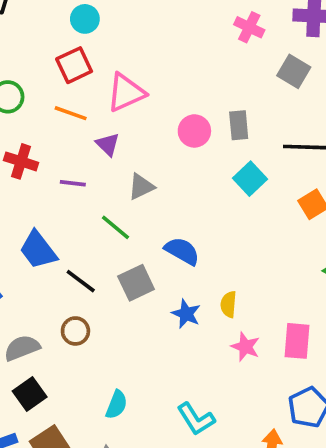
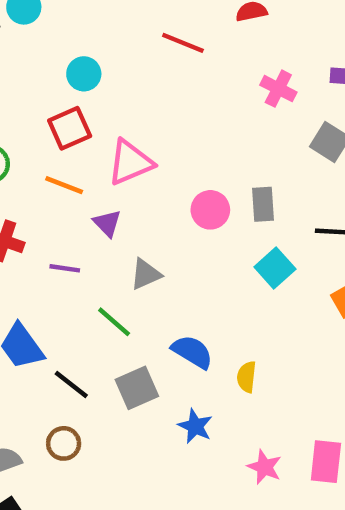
yellow semicircle: (229, 304) -> (247, 377), moved

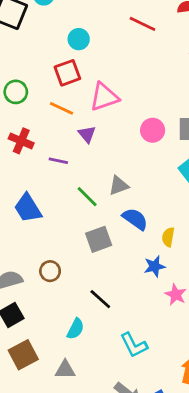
gray triangle: (146, 274) -> (119, 186), moved
black line: (71, 384) -> (100, 299), moved
blue star: (195, 426) -> (155, 266), moved, turned 30

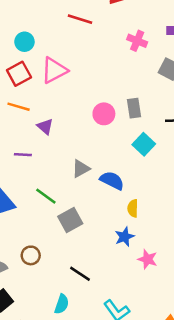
pink triangle: (104, 97) -> (54, 70), moved
green line: (87, 197) -> (46, 196), moved
blue semicircle: (135, 219) -> (112, 180), moved

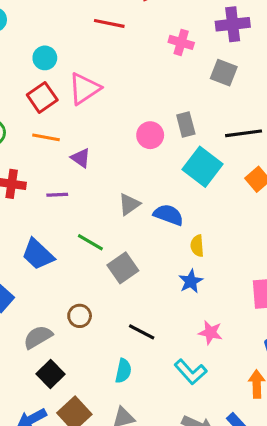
cyan square: (144, 144) -> (202, 167), size x1.4
pink star: (147, 259) -> (210, 333), moved

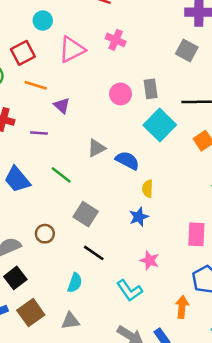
pink cross: (181, 42) -> (116, 40), moved
red square: (42, 97) -> (23, 53), moved
gray square: (123, 268) -> (86, 214), moved, turned -30

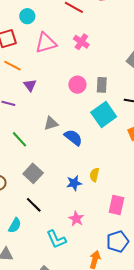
yellow semicircle: (148, 189) -> (94, 175), moved

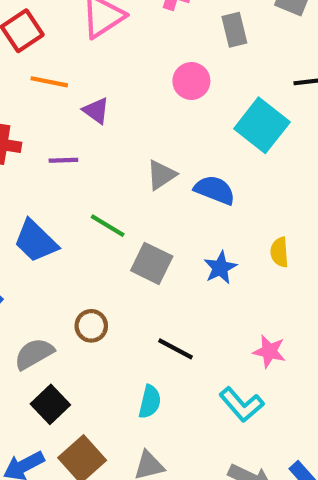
gray rectangle: (102, 85) -> (234, 30), moved
gray square: (33, 173) -> (152, 263), moved
blue star: (74, 183) -> (220, 268), moved

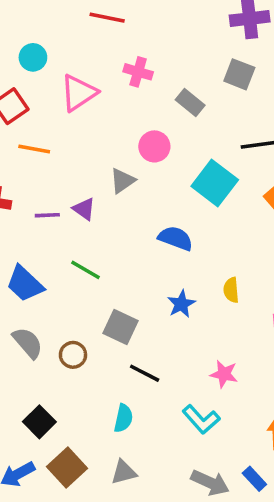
gray rectangle: (234, 30) -> (190, 103), turned -36
purple triangle: (96, 111) -> (84, 209), moved
gray triangle: (161, 175) -> (122, 181), moved
gray square: (152, 263) -> (120, 327), moved
gray semicircle: (34, 354) -> (28, 343), moved, turned 80

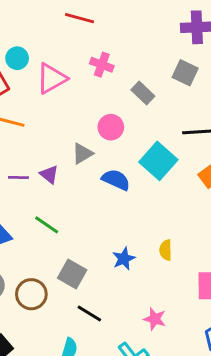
cyan circle: (33, 57) -> (17, 58), moved
blue semicircle: (176, 238) -> (116, 180), moved
brown circle: (73, 355) -> (31, 294), size x1.4

